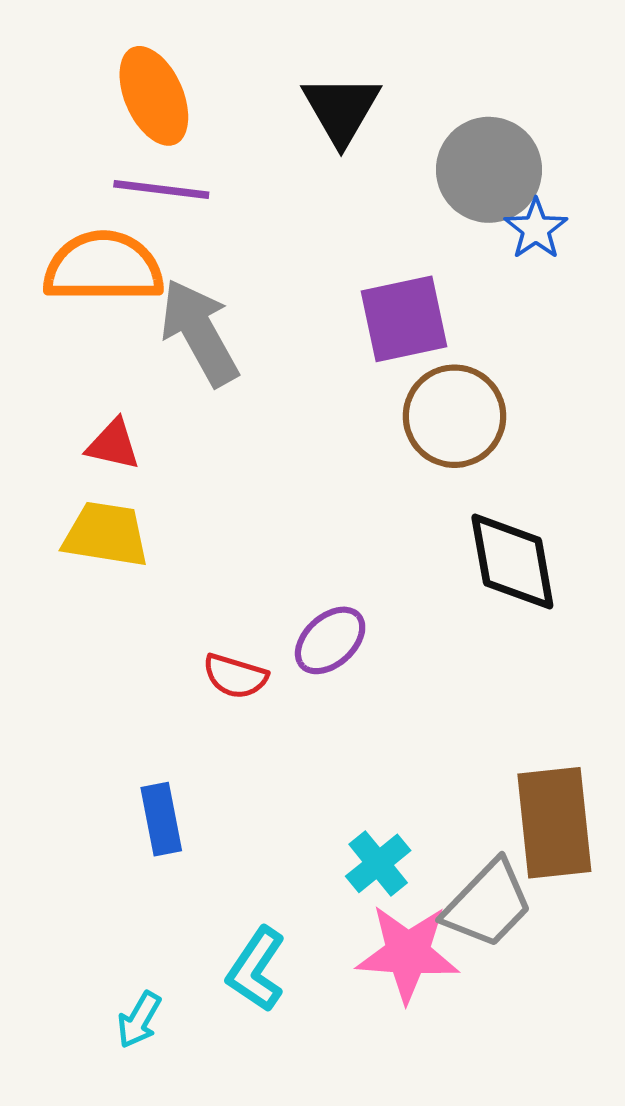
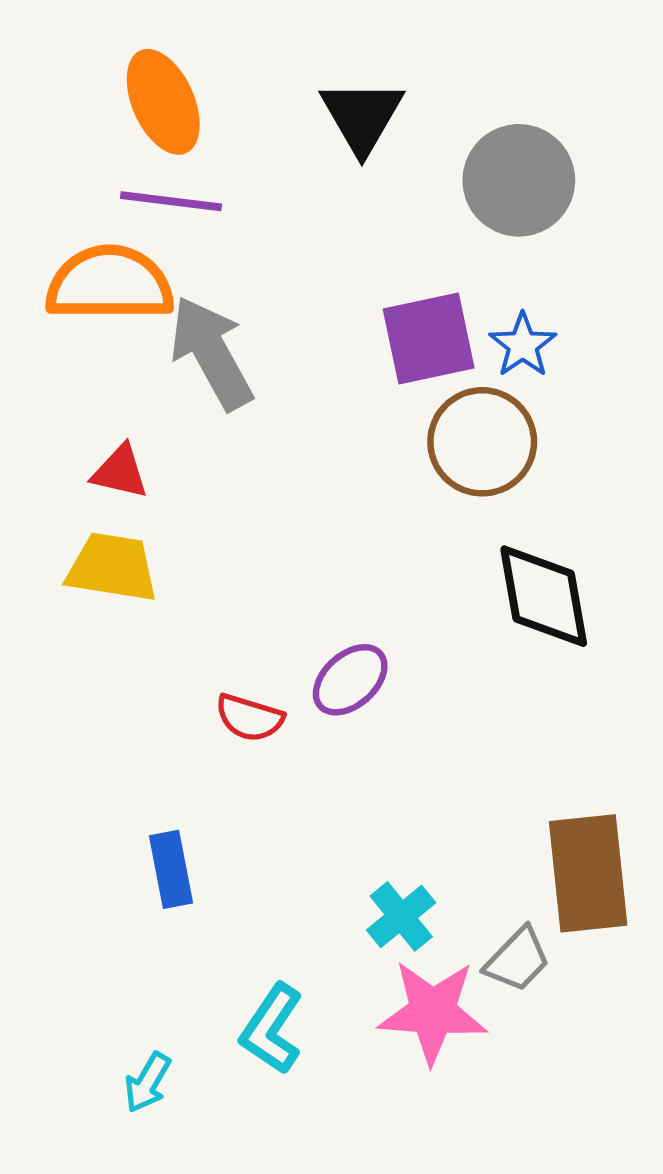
blue star: (536, 229) -> (523, 345), moved
gray trapezoid: (488, 904) -> (518, 960), size x0.7

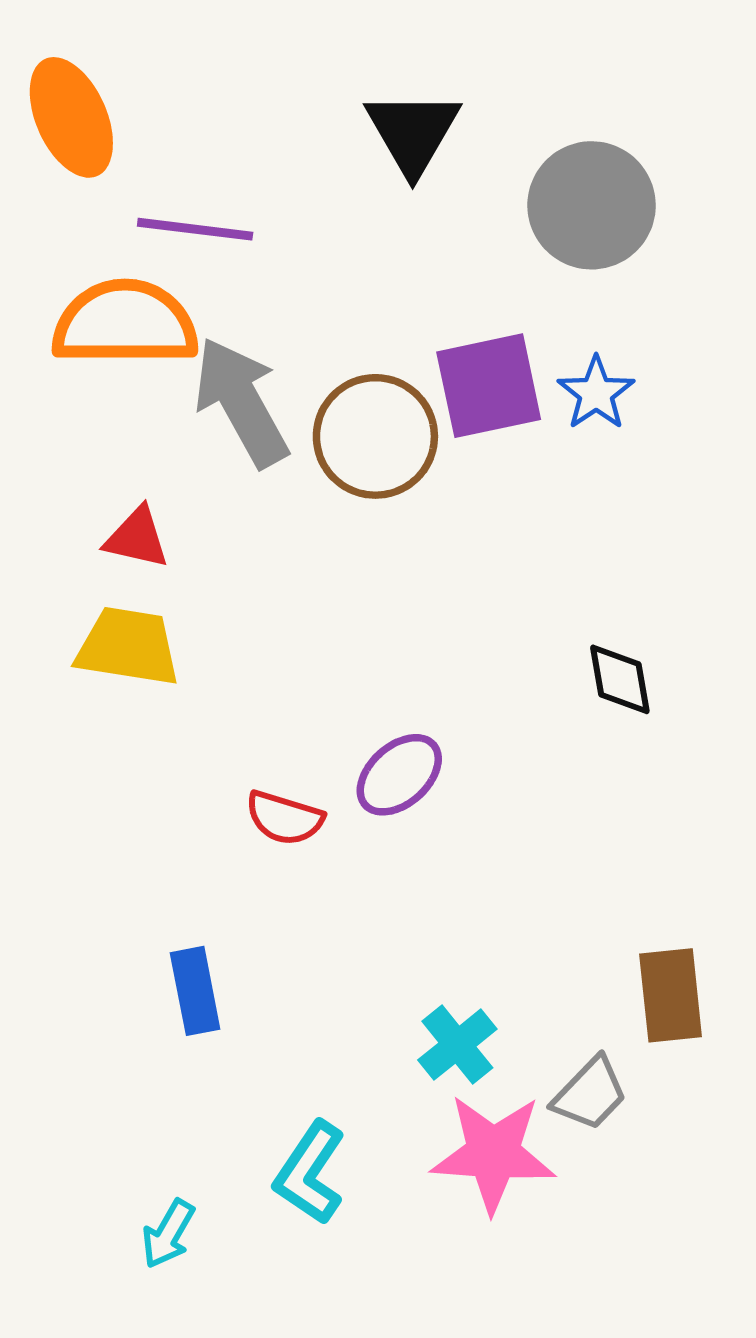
orange ellipse: (163, 102) -> (71, 117), moved
brown circle: (482, 442) -> (375, 436), moved
black diamond: (544, 596) -> (620, 679), size x0.6
brown rectangle: (588, 873) -> (671, 995), size x0.7

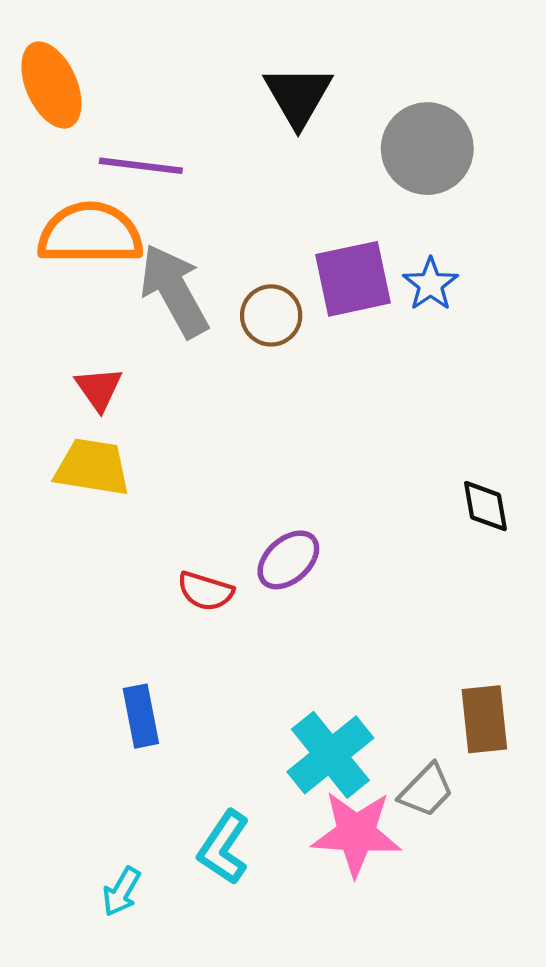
brown circle: (375, 436) -> (271, 315), size x0.7
red triangle: (137, 538) -> (99, 389), turned 42
black diamond: (620, 679) -> (485, 506), moved
cyan cross: (457, 1045) -> (330, 755), size x1.5

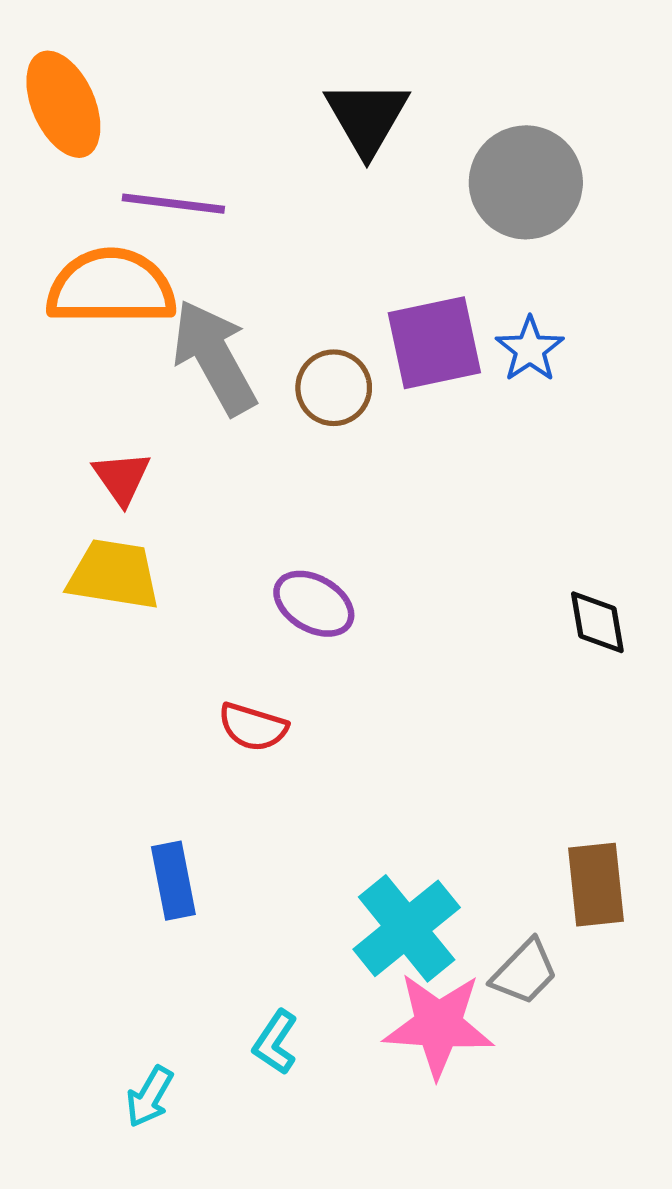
purple ellipse: (288, 560) -> (314, 604), moved, turned 72
cyan L-shape: (224, 847) -> (275, 1042), size x0.7

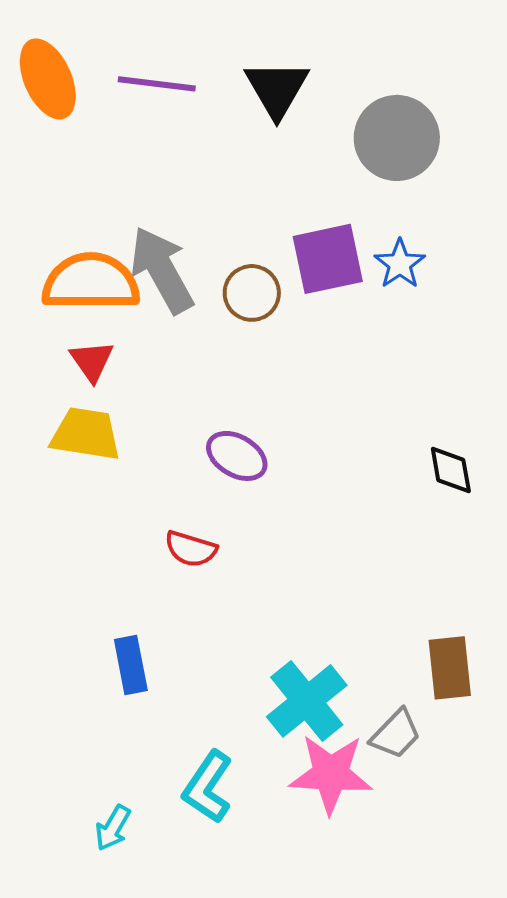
purple line: (173, 204) -> (157, 84), moved
orange semicircle: (111, 287) -> (91, 282), moved
cyan L-shape: (275, 1042) -> (208, 787), size x1.5

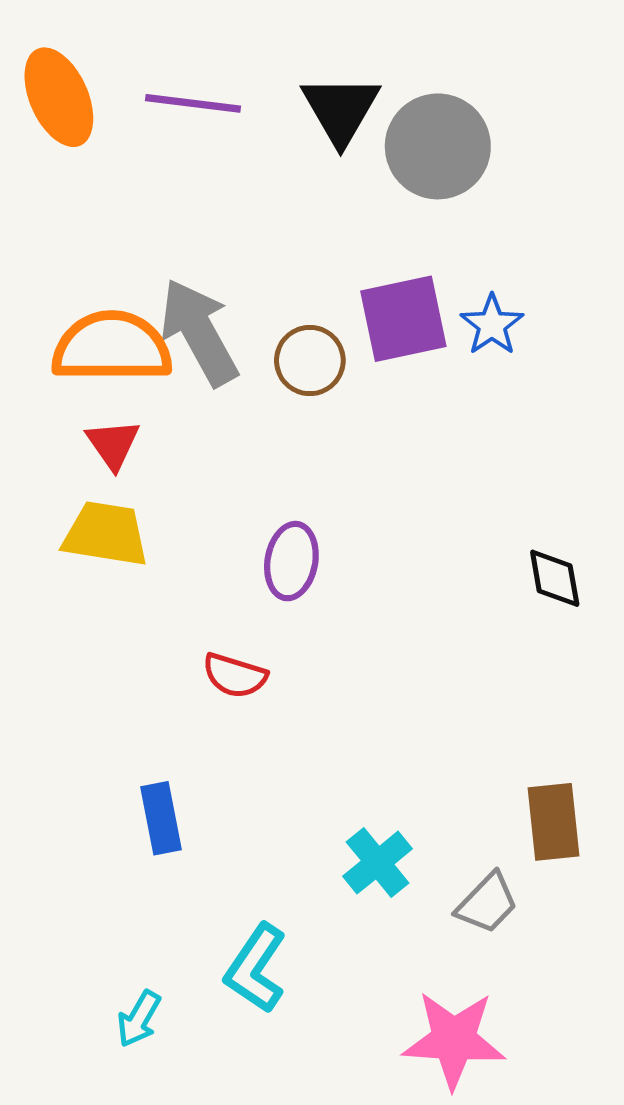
gray circle: (397, 138) -> (438, 146), moved
purple ellipse: (237, 456) -> (291, 561), turned 70
cyan cross: (307, 701) -> (378, 863), size x0.7
pink star: (331, 774) -> (454, 1040), moved

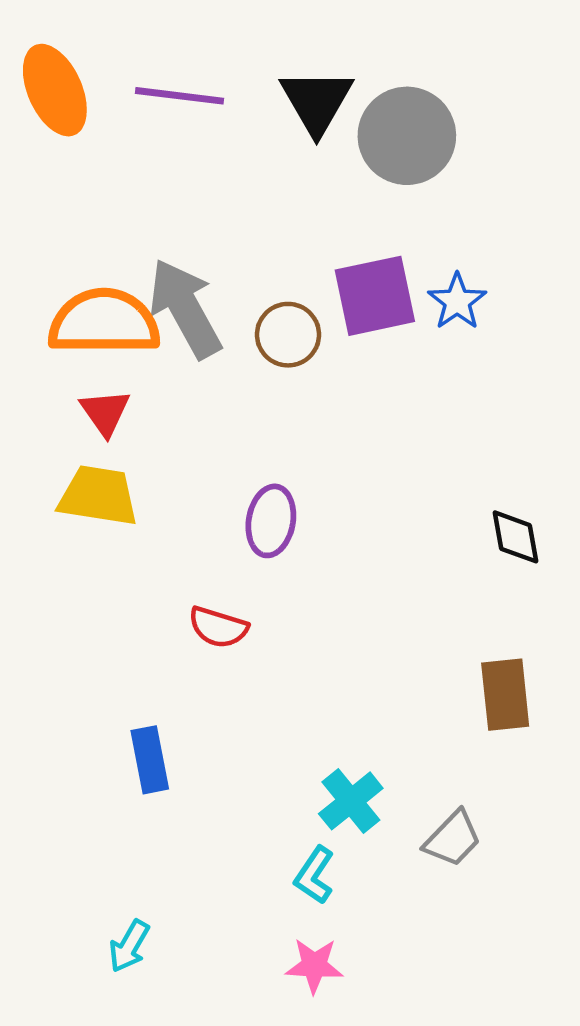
brown rectangle: (553, 822) -> (505, 695), moved
cyan L-shape: (256, 968) -> (314, 875), moved, size x0.7
pink star: (454, 1040) -> (314, 966), moved, size x0.6

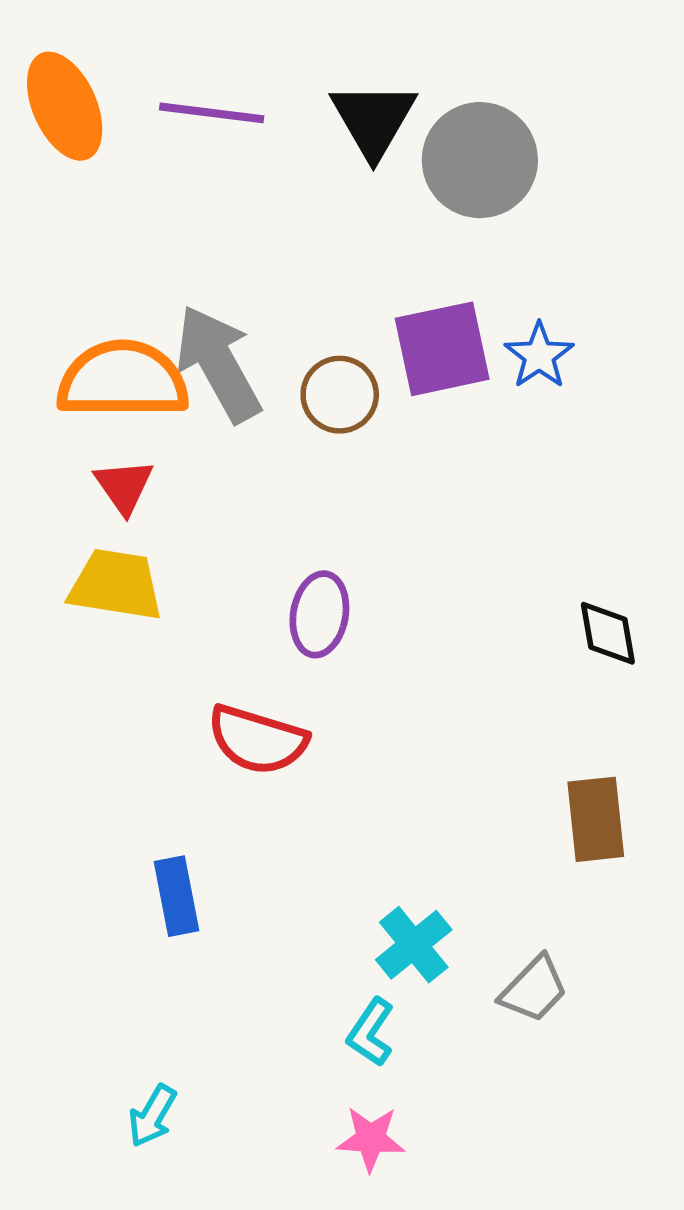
red semicircle: (218, 627) -> (257, 740), size x1.4

